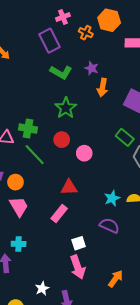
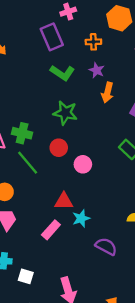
orange cross: (86, 33) -> (93, 42), moved, turned -32
green star: (66, 108) -> (65, 113), turned -30
cyan star: (112, 198) -> (81, 218), moved
white square: (79, 243) -> (26, 276), moved, turned 32

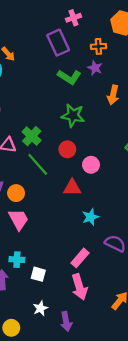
purple star: (97, 70) -> (95, 68), moved
green cross: (22, 133) -> (32, 136), turned 30
red triangle: (64, 201) -> (72, 188), moved
pink rectangle: (51, 230) -> (80, 258), moved

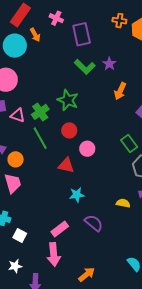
pink cross: (74, 18) -> (56, 18), moved, turned 32
orange cross: (98, 46) -> (119, 21), moved
green star: (73, 115) -> (68, 100), moved

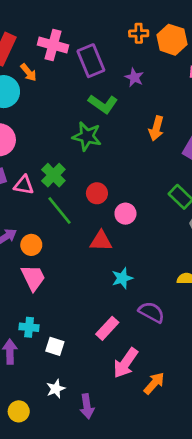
pink cross: (56, 18) -> (53, 45), size x1.5
purple star: (109, 64) -> (134, 77), moved
green star: (68, 100) -> (87, 136), moved
pink arrow: (54, 255) -> (126, 363), moved, turned 50

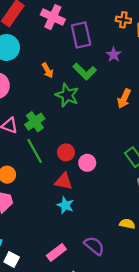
orange arrow: (28, 72) -> (48, 70), moved
red circle: (97, 193) -> (66, 152), moved
cyan star: (122, 278) -> (65, 205), moved, turned 30

